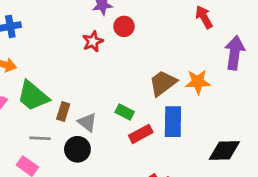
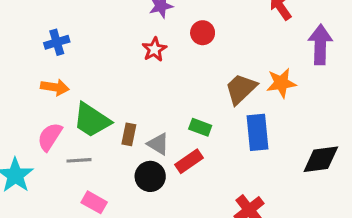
red circle: (124, 26) -> (203, 33), moved
red rectangle: (141, 134) -> (189, 161), moved
gray line: (40, 138) -> (79, 160), moved

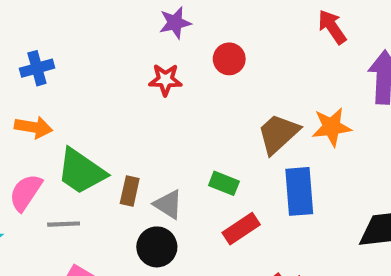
red star: (154, 49) -> (165, 80), turned 30
red rectangle: (189, 161) -> (241, 229), moved

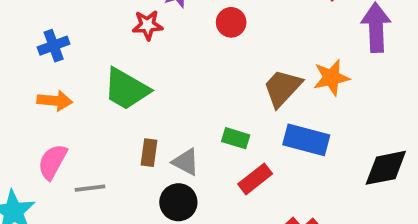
red star: (165, 80) -> (148, 25), moved
green trapezoid: (81, 171) -> (126, 89), moved
blue rectangle: (299, 191) -> (306, 140), turned -66

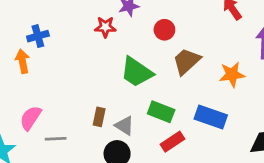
brown trapezoid: (282, 88) -> (187, 61), moved
green trapezoid: (126, 89) -> (137, 72), moved
orange arrow: (55, 101) -> (23, 61), moved, turned -110
green rectangle: (236, 138) -> (161, 112), size x1.4

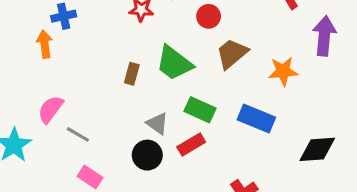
brown rectangle: (99, 117) -> (132, 74), moved
gray line: (56, 139) -> (78, 134), turned 30
red rectangle: (172, 142) -> (191, 145), moved

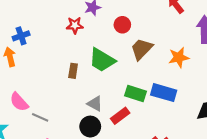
pink semicircle: (50, 109) -> (19, 102), turned -72
green rectangle: (200, 110) -> (136, 94), moved

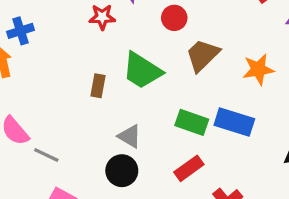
red rectangle: (120, 116) -> (189, 168), moved

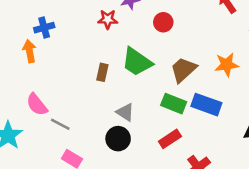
brown trapezoid: (202, 55) -> (183, 70), moved

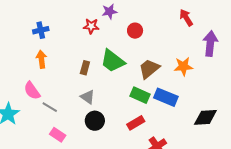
orange arrow: (30, 51) -> (41, 59), moved
gray triangle: (125, 112) -> (88, 97), moved

